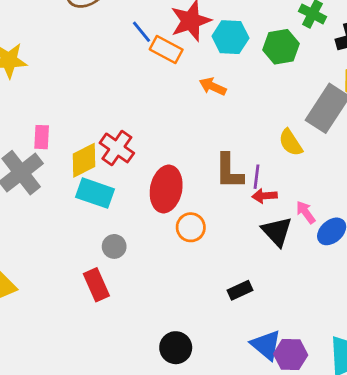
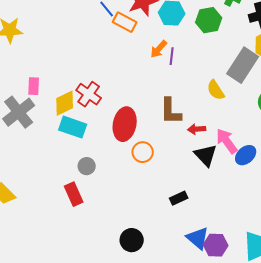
orange arrow: (213, 86) -> (159, 49), turned -72
purple line: (256, 177) -> (172, 56), moved
pink arrow: (306, 212) -> (227, 141), size x1.5

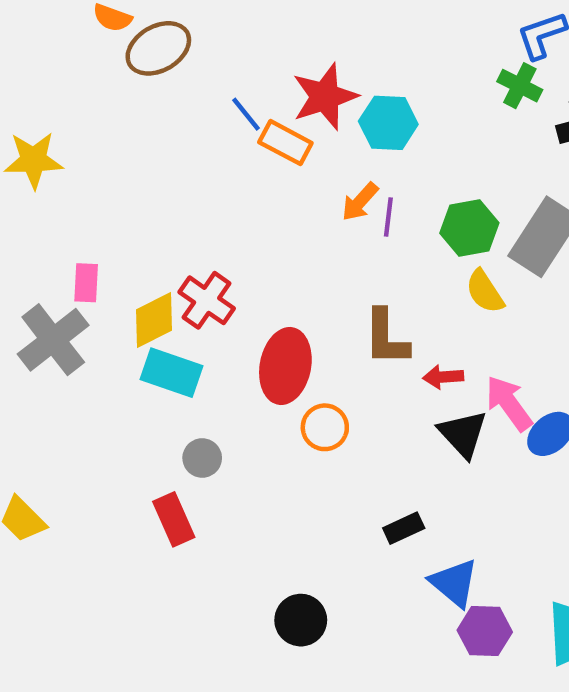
green hexagon: (209, 20) -> (469, 228), moved
blue triangle: (198, 238) -> (454, 583), moved

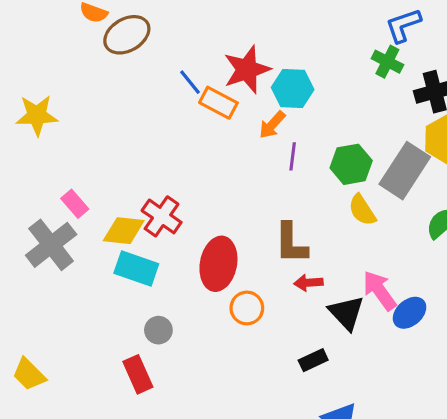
orange arrow: (360, 202) -> (272, 125), moved
pink rectangle: (86, 283) -> (75, 204), turned -44
yellow diamond: (154, 320) -> (124, 231), turned 33
red arrow: (443, 377) -> (308, 283), moved
black rectangle: (404, 528) -> (313, 360), moved

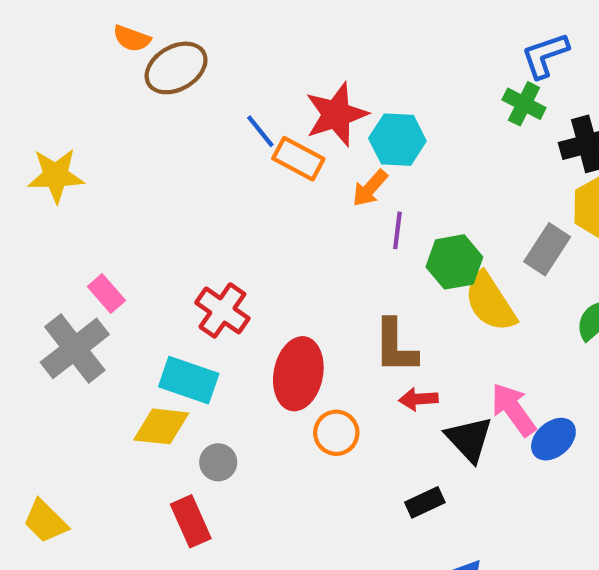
green hexagon: (351, 164) -> (454, 262), moved
gray rectangle: (405, 171) -> (547, 249), size x0.7
yellow semicircle: (362, 210) -> (490, 302), size x1.4
yellow diamond: (124, 231) -> (161, 426), moved

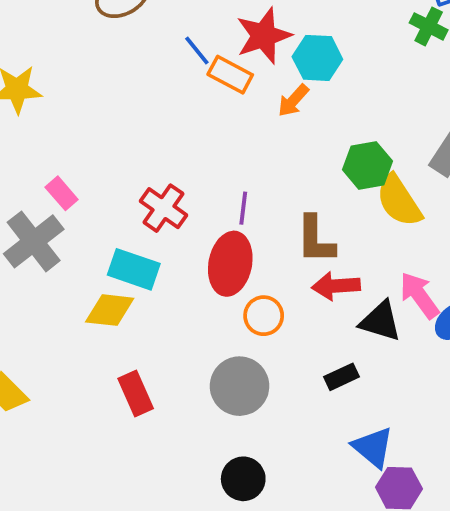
purple line: (397, 230) -> (243, 208), moved
red arrow: (419, 399) -> (336, 286), size x1.4
black triangle: (469, 439) -> (380, 321), turned -30
gray circle: (218, 462) -> (240, 386), moved, size x1.8

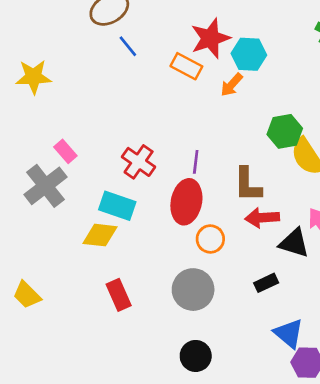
blue line: (197, 51) -> (128, 46), moved

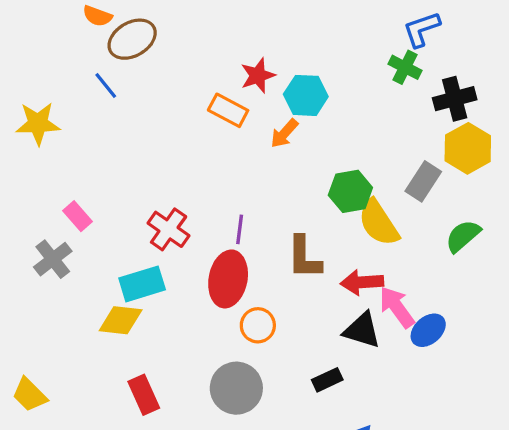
red star: (210, 38) -> (258, 76), size x0.7
blue line: (128, 46) -> (106, 85), moved
gray cross: (46, 186) -> (53, 259), size x0.7
cyan rectangle: (117, 206) -> (142, 284), turned -36
red arrow: (262, 218) -> (362, 282), moved

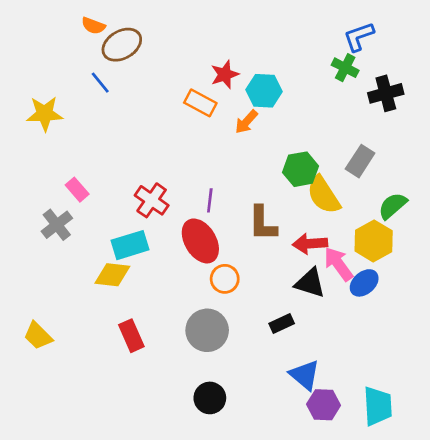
yellow hexagon: (468, 148) -> (374, 241), moved
red ellipse: (228, 279) -> (200, 241), turned -42

